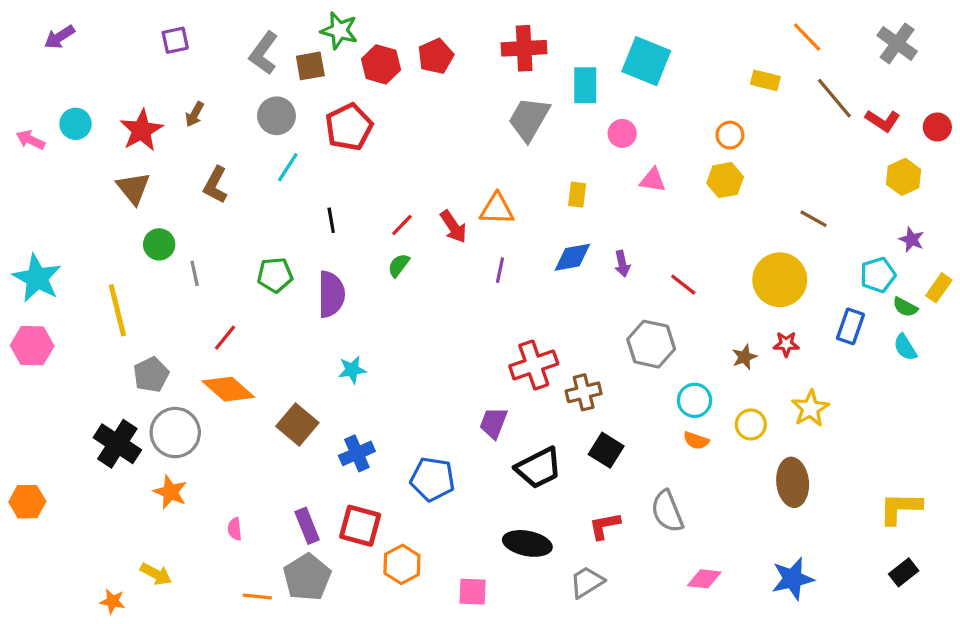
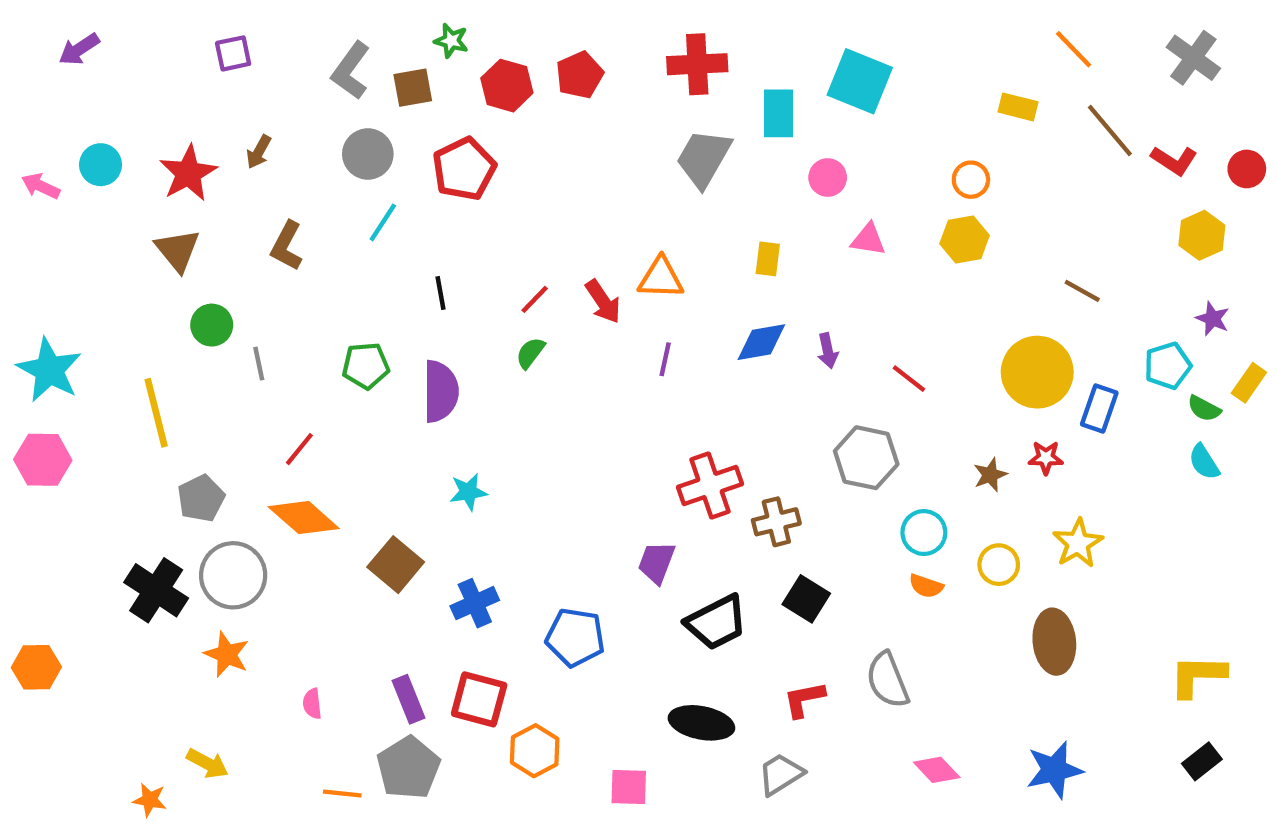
green star: (339, 31) -> (451, 41), size x0.7
blue rectangle: (851, 326) -> (1099, 408), moved
pink diamond: (704, 579) -> (937, 770), turned 40

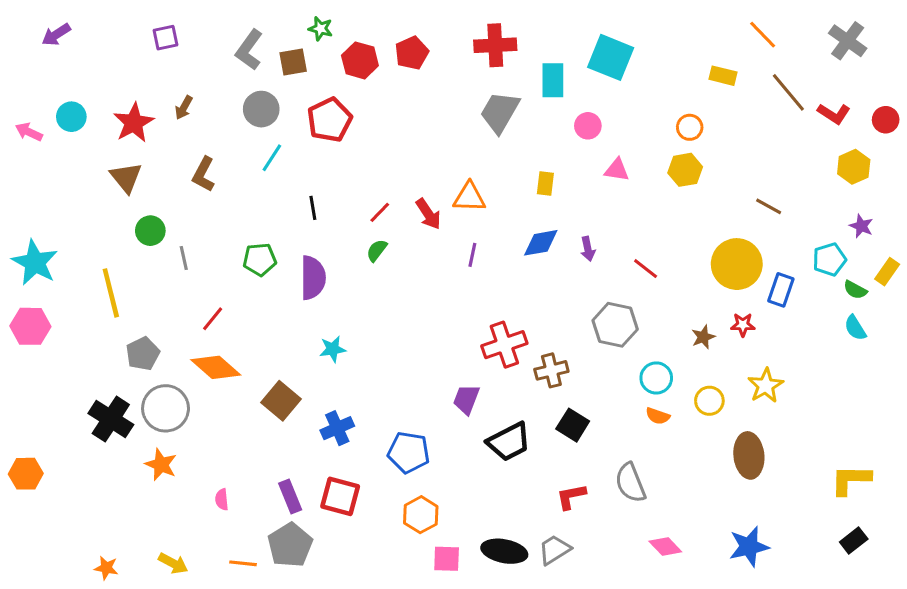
black ellipse: (701, 723) -> (504, 551), moved
orange hexagon: (535, 751) -> (421, 515), moved
yellow arrow: (207, 763) -> (173, 563), moved

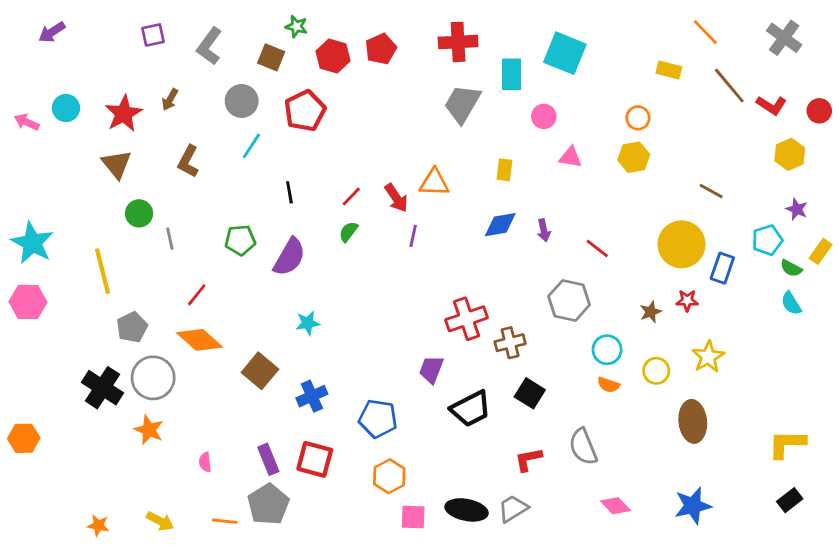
gray L-shape: (249, 50) -> (209, 46), moved
brown square: (293, 62) -> (271, 57), turned 32
purple line: (472, 255) -> (413, 236), moved
purple semicircle: (313, 278) -> (289, 257), turned 30

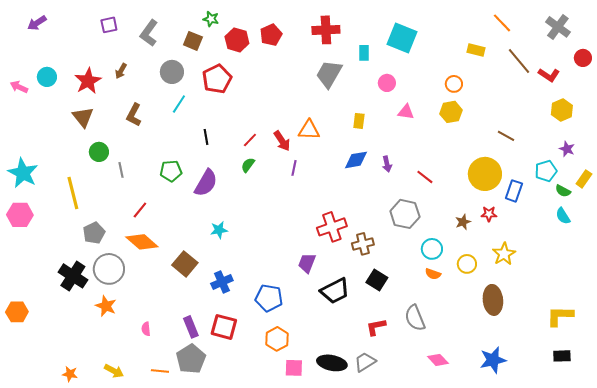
cyan rectangle: (511, 74) -> (364, 53), size x0.7
red circle: (819, 111) -> (583, 58), moved
black rectangle: (790, 500) -> (562, 356), turned 36

